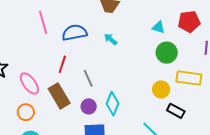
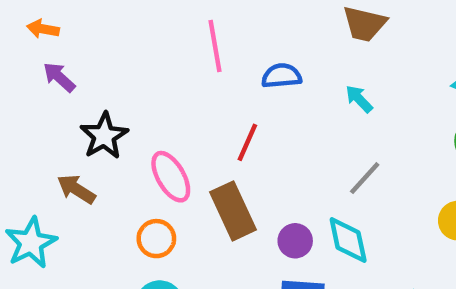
blue semicircle: (75, 33) -> (282, 76), size x0.7
gray line: (88, 78) -> (365, 178), moved, turned 60
cyan diamond: (112, 104) -> (348, 240), turned -40

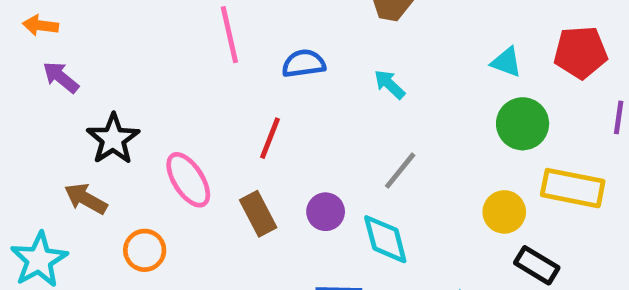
brown rectangle: (233, 211) -> (258, 214), size x0.7
orange circle: (156, 239) -> (145, 250), moved
purple circle: (295, 241) -> (326, 212), moved

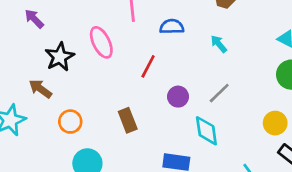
pink ellipse: (188, 180) -> (101, 42), moved
purple circle: (326, 212) -> (178, 97), moved
brown rectangle: (258, 214) -> (128, 120), moved

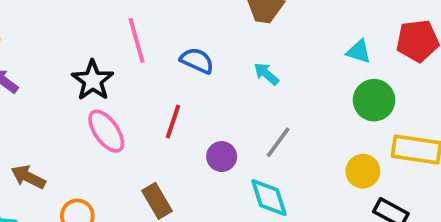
blue semicircle: (172, 27) -> (197, 61), turned 35
pink ellipse: (101, 42) -> (106, 131), moved
black star: (60, 57) -> (93, 80), moved

